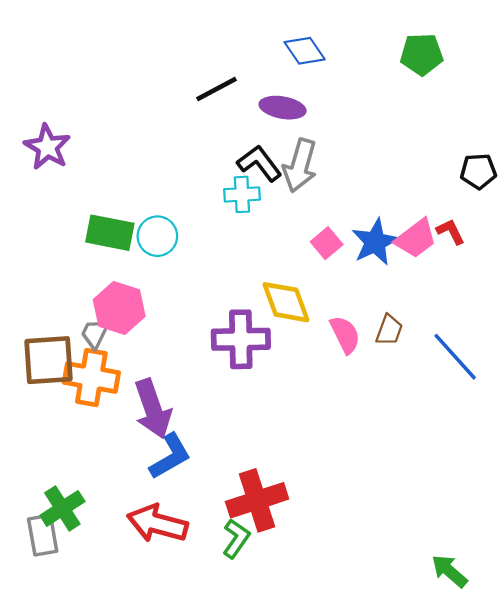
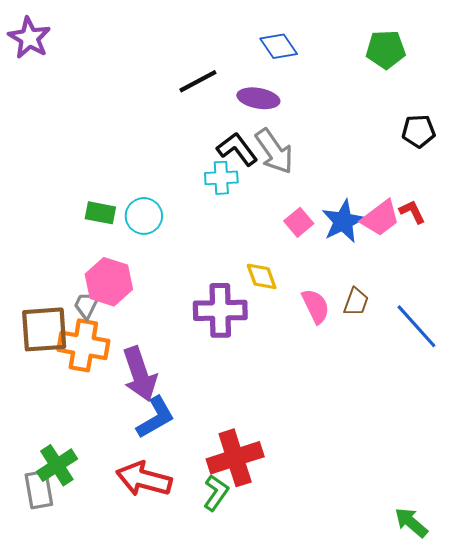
purple star: (47, 147) -> (29, 38), moved
gray arrow: (300, 165) -> (274, 151), turned -51
black pentagon: (478, 171) -> (419, 131), moved
green rectangle: (110, 233) -> (100, 213), size x0.7
yellow diamond: (286, 302) -> (262, 276), size x0.7

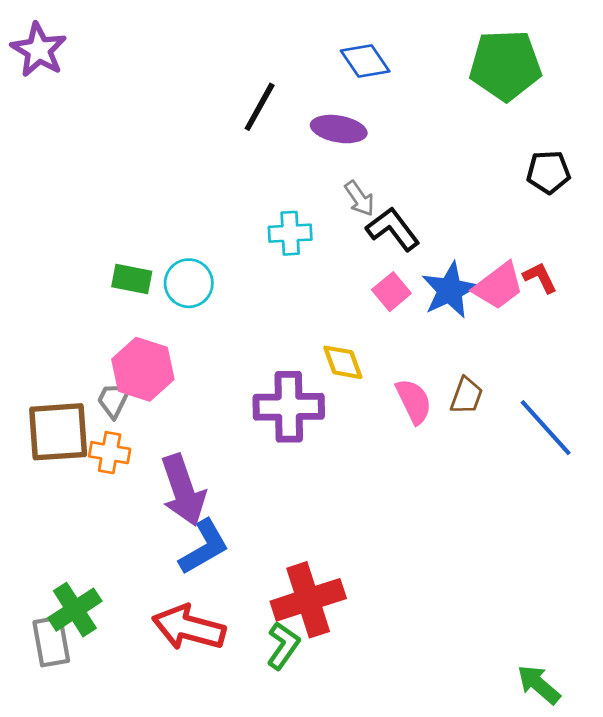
green pentagon: (386, 49) -> (505, 65), size x1.4
black line: (198, 81) -> (260, 107), turned -33
black L-shape: (237, 149) -> (393, 229), moved
gray arrow: (274, 151) -> (360, 198), size x0.6
orange cross: (83, 345) -> (110, 453), size x0.6

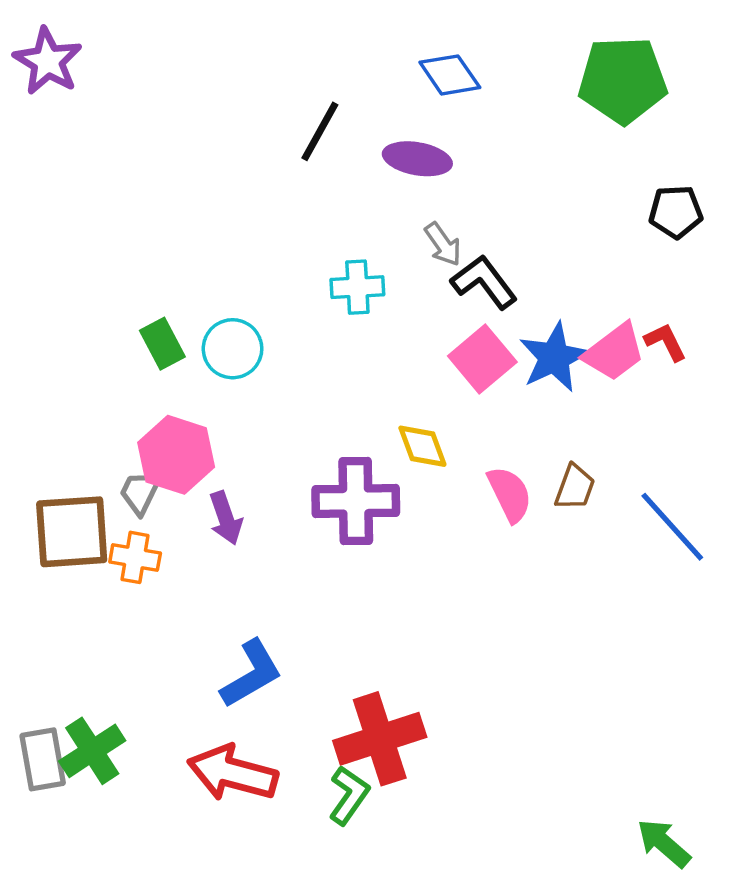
green rectangle: (132, 279) -> (162, 344), turned 51
pink square: (391, 292) -> (482, 359), size x1.4
purple arrow: (183, 490) -> (226, 518), moved, size x0.6
gray rectangle: (51, 641) -> (43, 759), moved

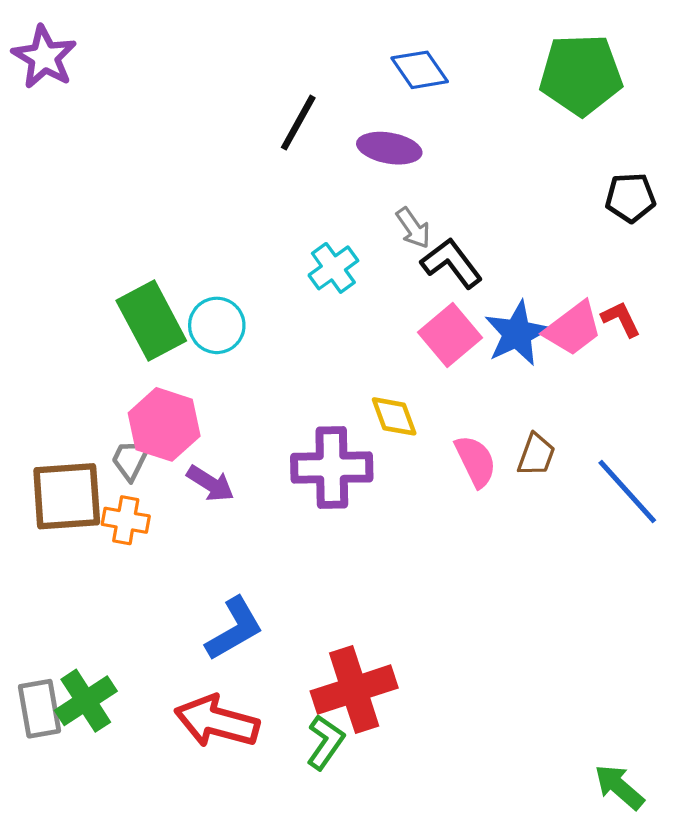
cyan cross: (357, 287) -> (333, 268), turned -33
green rectangle: (162, 344) -> (151, 321), size x1.6
purple arrow: (226, 518) -> (210, 484), turned -39

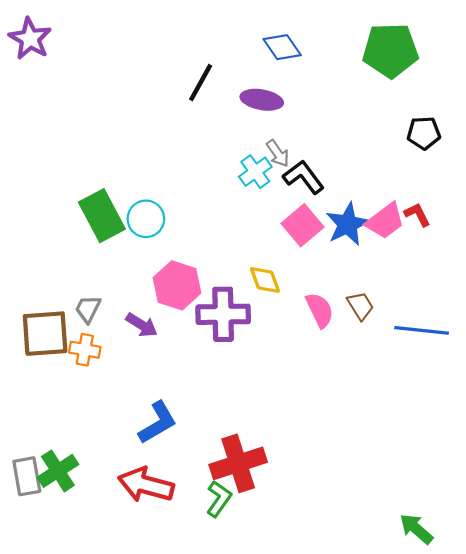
cyan cross: (333, 268) -> (255, 172), moved
pink hexagon: (164, 424) -> (177, 285), moved
brown trapezoid: (536, 455) -> (360, 306), turned -52
blue line: (627, 491) -> (422, 330), turned -42

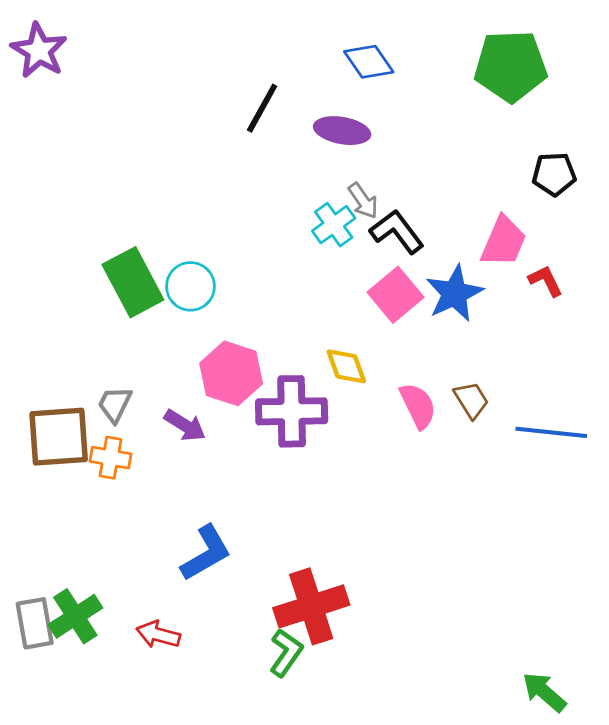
pink trapezoid: (385, 221) -> (504, 241), moved, turned -30
red arrow: (146, 485) -> (158, 635), moved, size x0.6

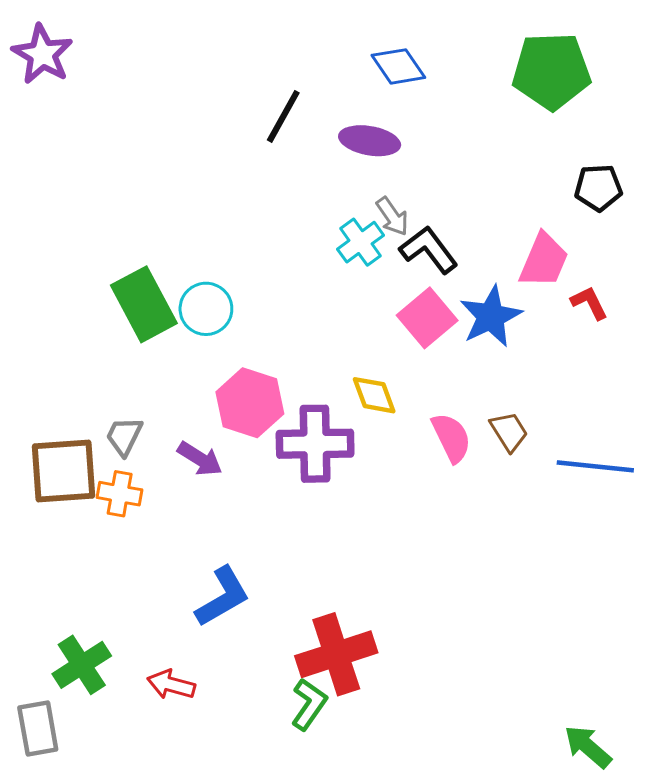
gray rectangle: (35, 623) -> (38, 728), moved

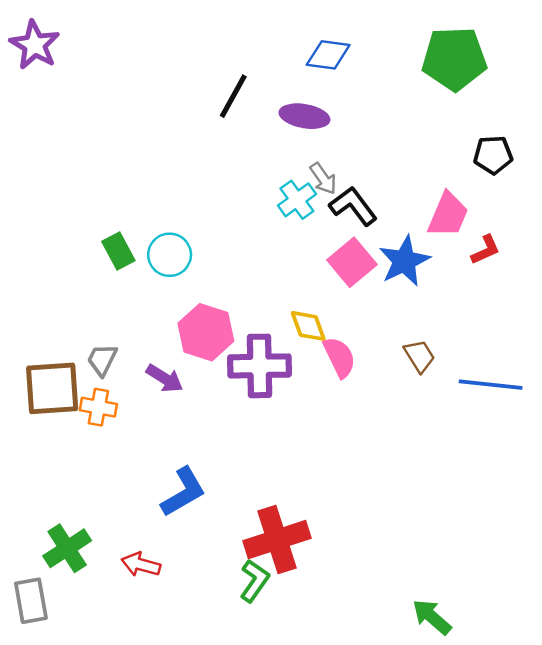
blue diamond: (398, 66) -> (328, 55), turned -48
red L-shape: (589, 303) -> (486, 250), turned 92
green rectangle: (144, 304) -> (118, 251), size x0.6
pink semicircle: (451, 438) -> (339, 357), moved
green arrow: (588, 747) -> (432, 617), moved

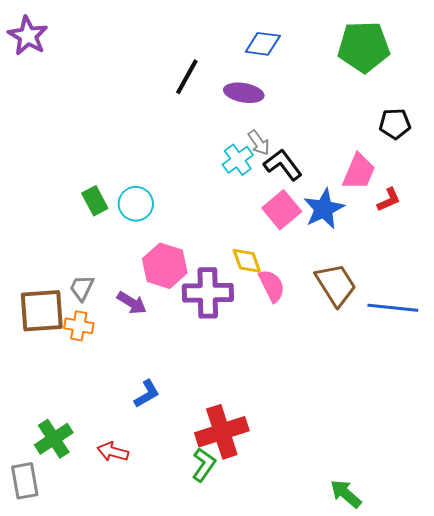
brown trapezoid: (419, 356) -> (336, 285), size x1.6
blue L-shape: (183, 492) -> (147, 394), size x0.7

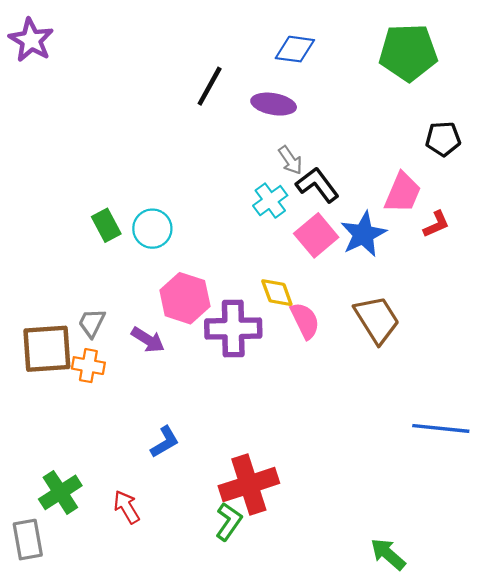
cyan cross: (238, 160) -> (270, 201), moved
blue line: (393, 308) -> (441, 428), moved
red arrow: (113, 452) -> (127, 507), turned 44

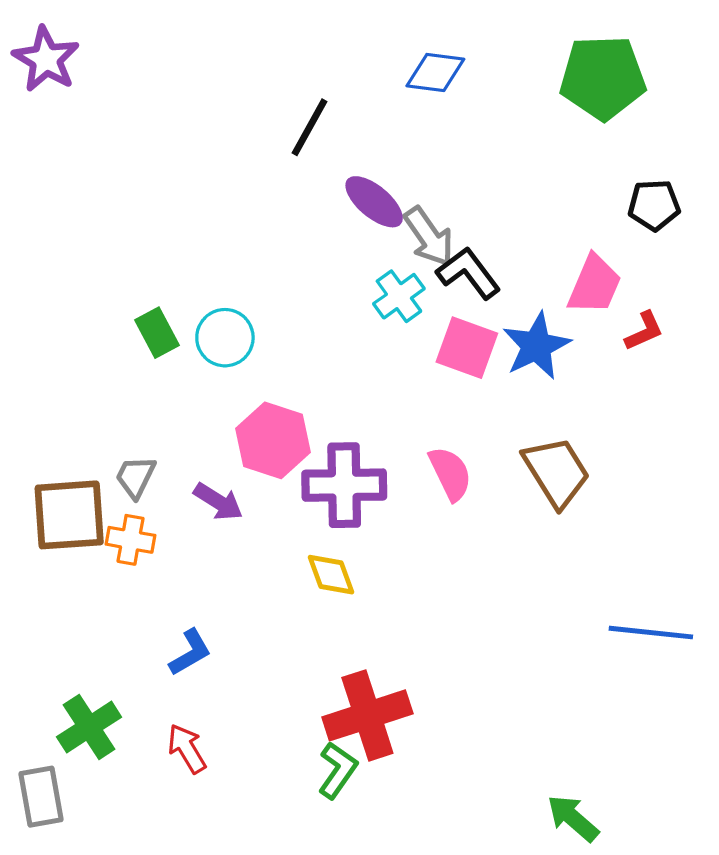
purple ellipse: (274, 104) -> (374, 202), moved, turned 30
gray arrow: (290, 160) -> (429, 237), size x1.4
pink square: (316, 235) -> (467, 348), turned -30
yellow diamond: (277, 293) -> (331, 575), moved
blue L-shape: (165, 442) -> (190, 652), moved

